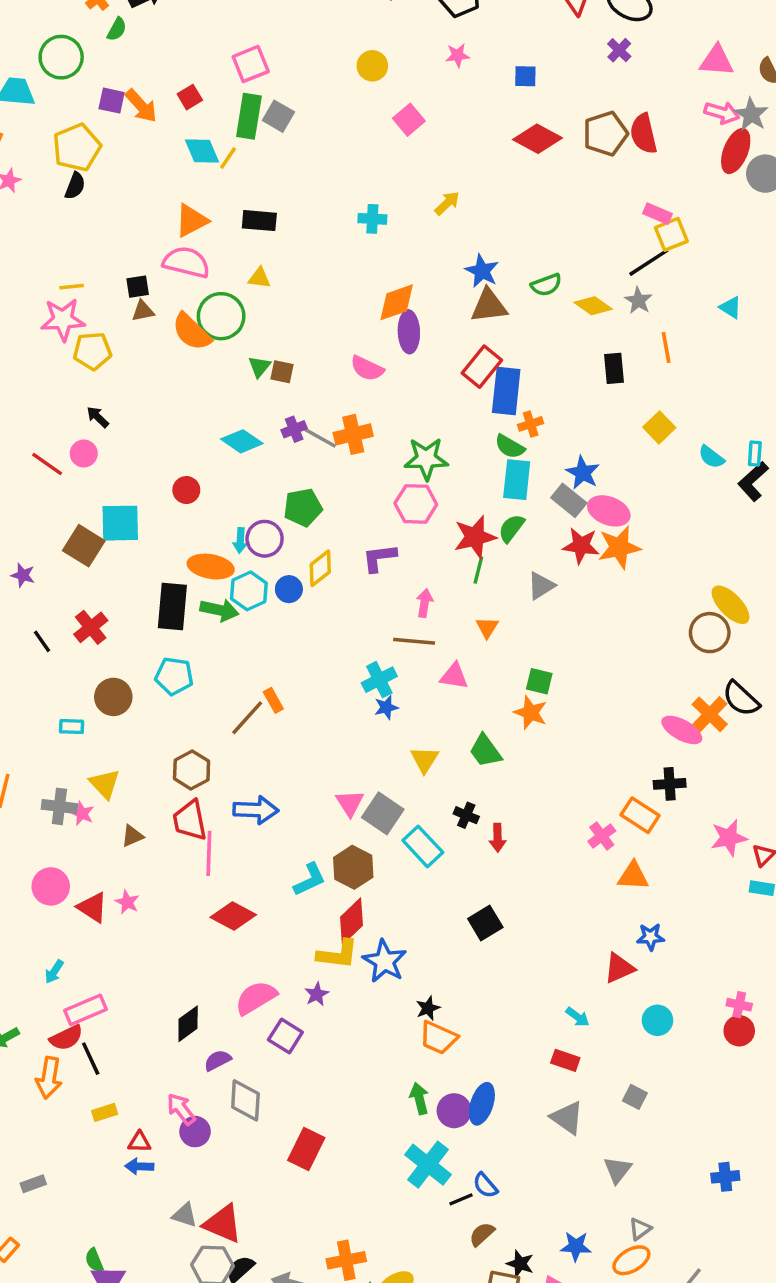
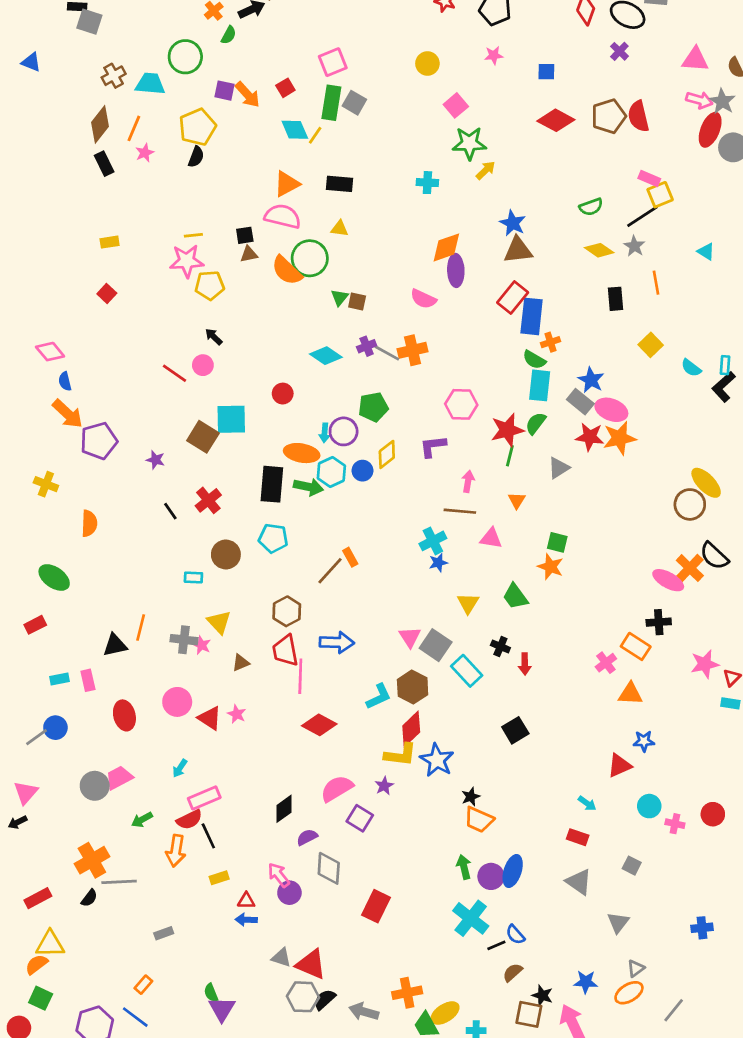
green semicircle: (546, 285) -> (591, 207), moved
green star: (426, 459) -> (469, 143), moved
pink cross: (739, 1005) -> (675, 824), moved

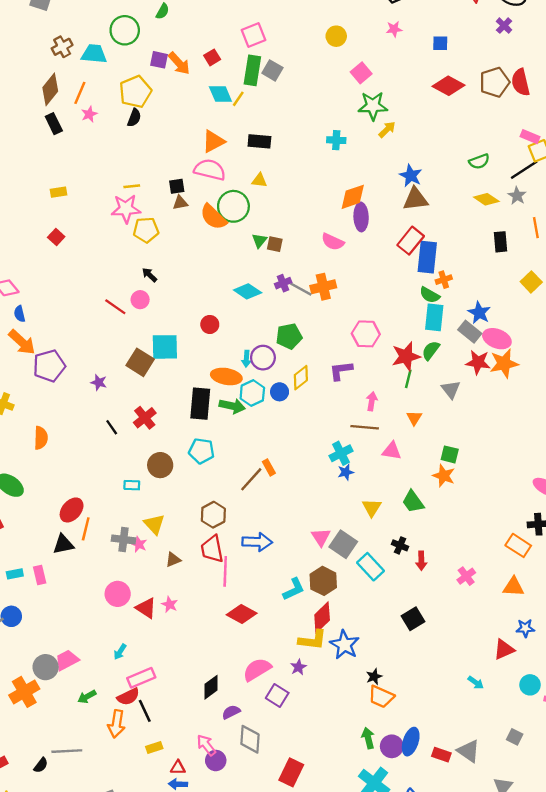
gray triangle: (559, 468) -> (451, 389), turned -36
pink cross: (606, 663) -> (466, 576), moved
red ellipse: (124, 715) -> (72, 510), moved, turned 55
red rectangle: (578, 837) -> (441, 755), moved
orange cross: (92, 860) -> (24, 692), moved

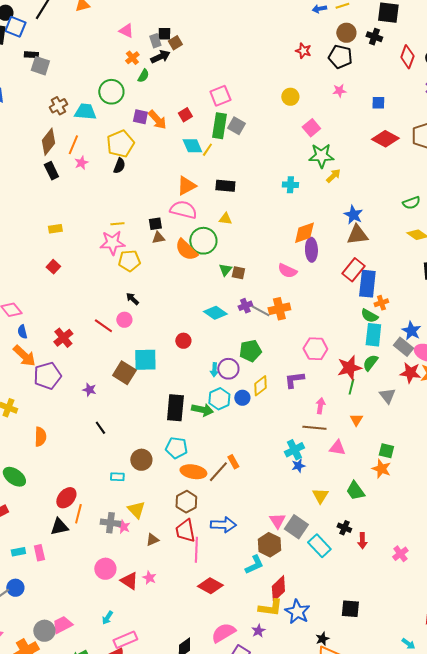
orange ellipse: (226, 376) -> (193, 472), moved
red cross: (145, 418) -> (63, 338), moved
brown hexagon: (323, 581) -> (269, 545), moved
black square: (413, 619) -> (350, 609), moved, turned 36

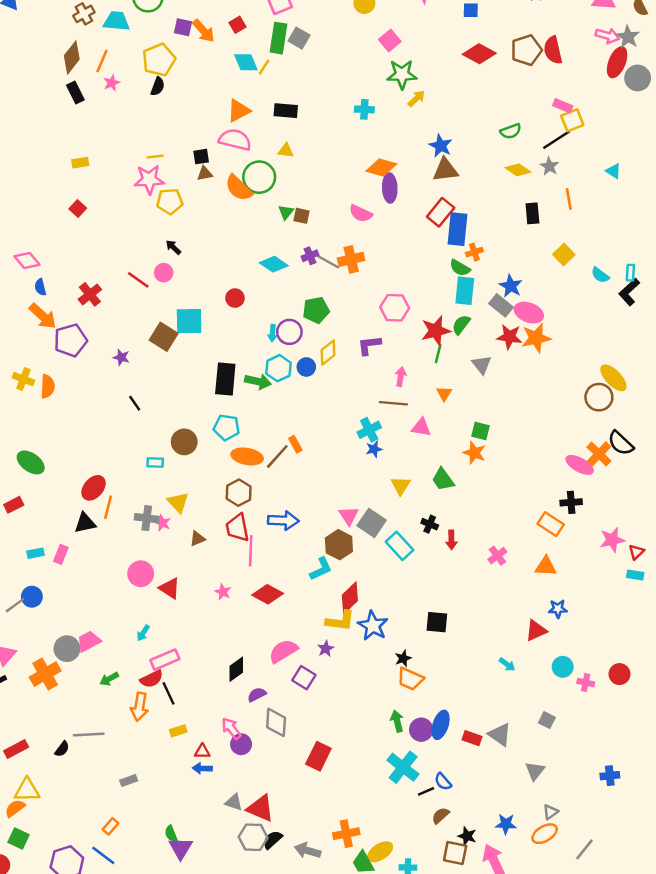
orange diamond: (304, 233) -> (381, 167), turned 35
orange semicircle: (40, 437) -> (48, 386), moved
pink rectangle: (39, 553) -> (61, 554), turned 35
pink star: (149, 578) -> (223, 592), moved

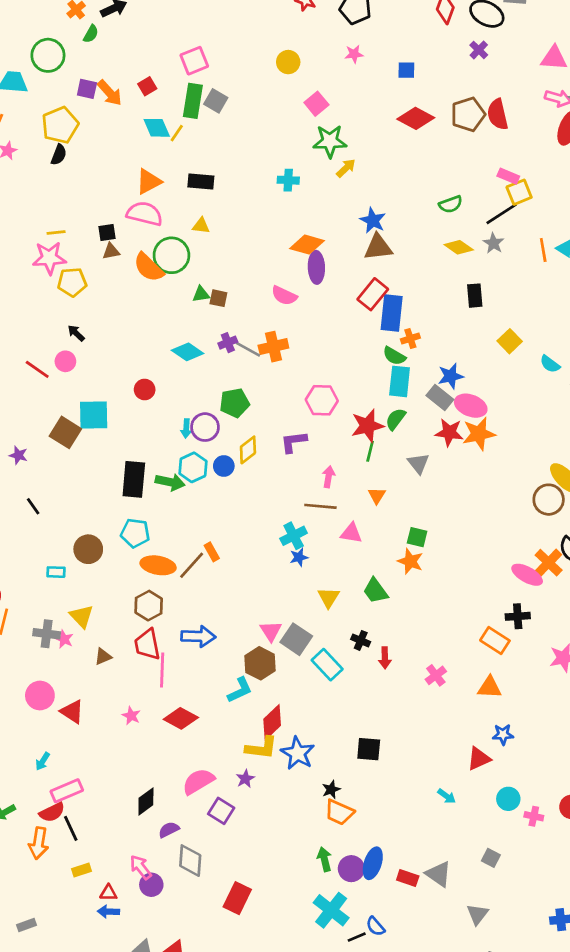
orange line: (569, 199) -> (543, 250), moved
green triangle: (286, 212) -> (201, 294), turned 42
blue star: (511, 286) -> (451, 376), turned 30

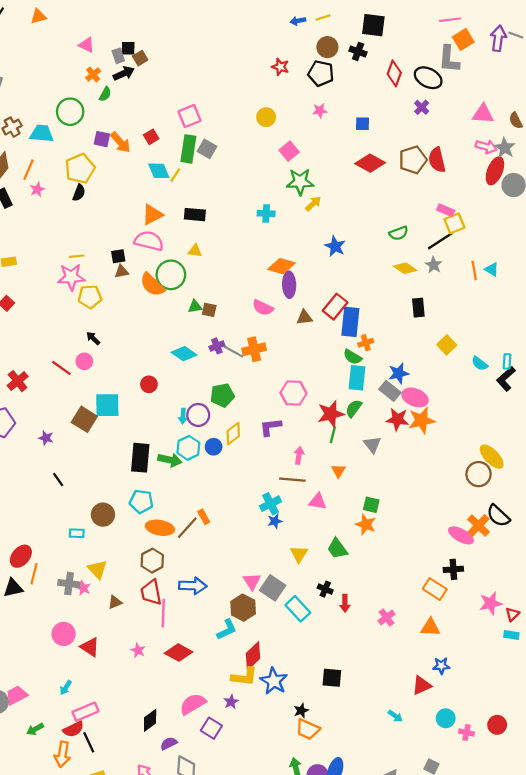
brown triangle: (378, 247) -> (304, 318), moved, size x0.7

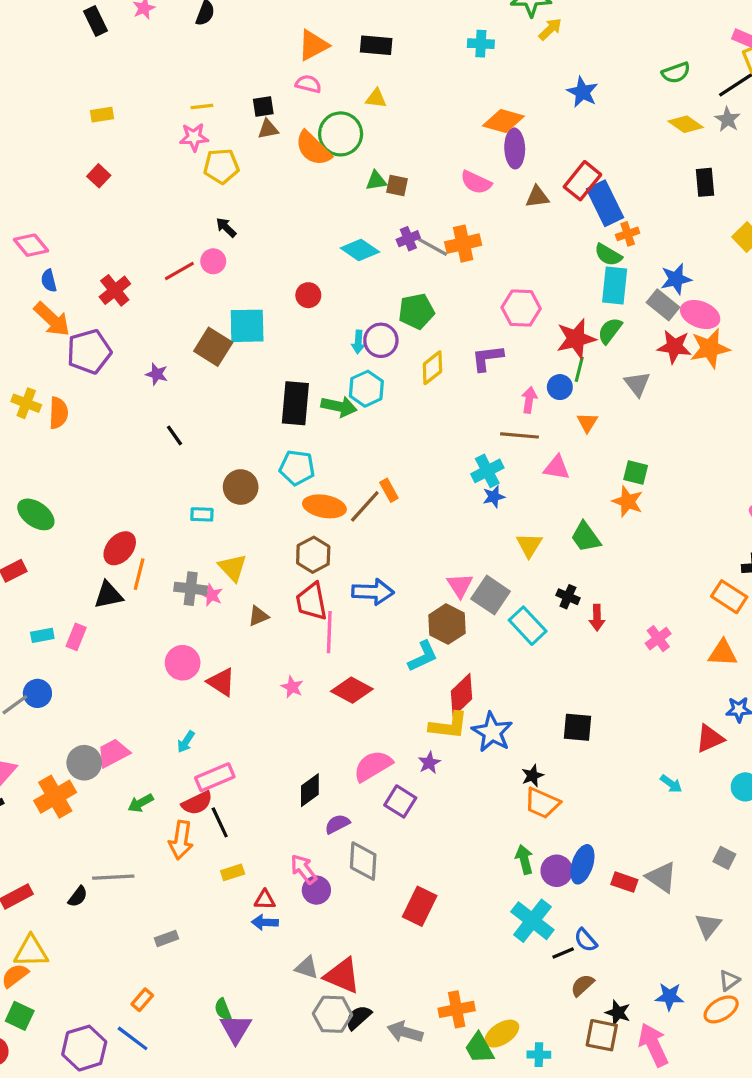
pink semicircle: (149, 241) -> (308, 84), size x0.6
pink star: (71, 277) -> (194, 137), size x0.7
blue rectangle: (350, 322) -> (605, 203), turned -32
red line: (61, 368) -> (179, 271), turned -65
blue circle: (214, 447) -> (560, 387), moved

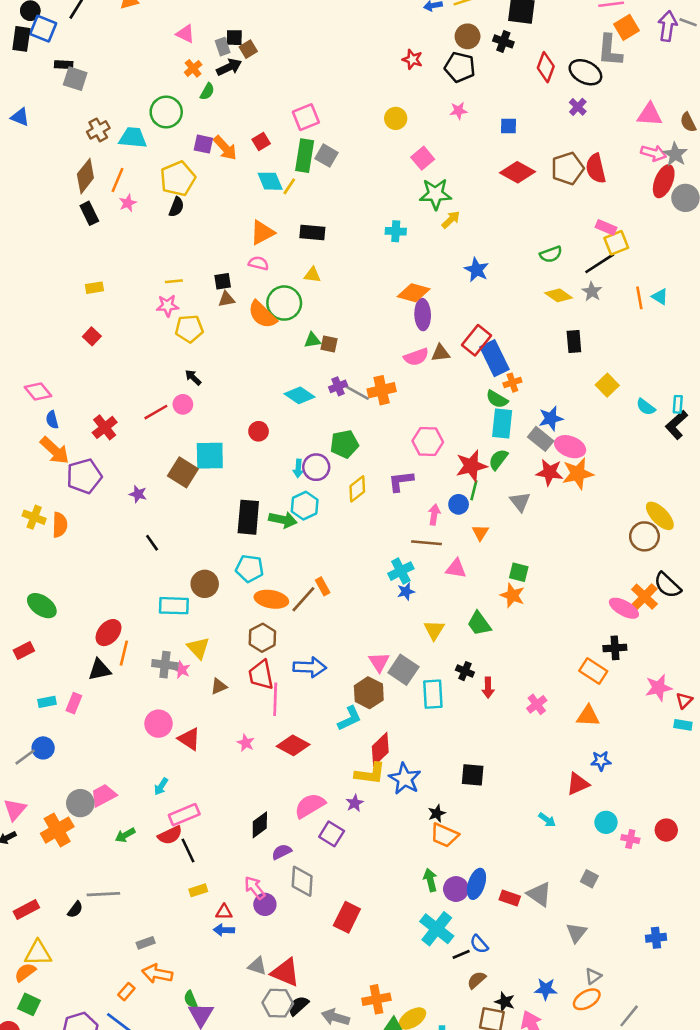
pink semicircle: (476, 182) -> (416, 357), moved, turned -45
cyan rectangle: (202, 514) -> (174, 606), size x1.6
cyan rectangle: (528, 626) -> (433, 694), turned 40
orange arrow: (181, 840) -> (157, 974), moved, turned 92

